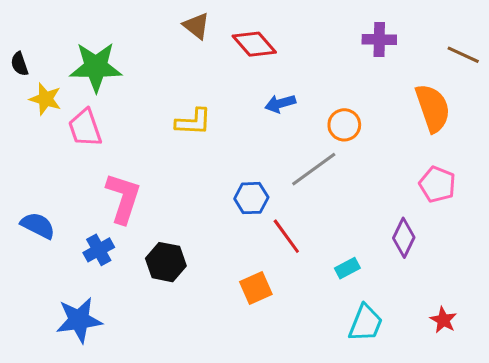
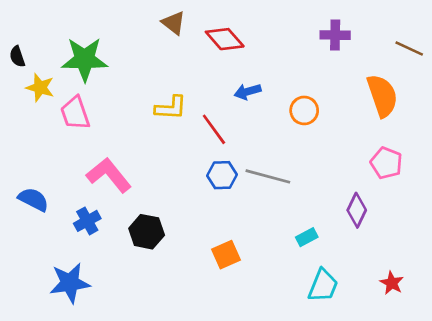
gray line: (314, 169) -> (268, 176), moved, turned 51
pink L-shape: (123, 198) -> (109, 175), turned -57
red line: (286, 236) -> (214, 129), moved

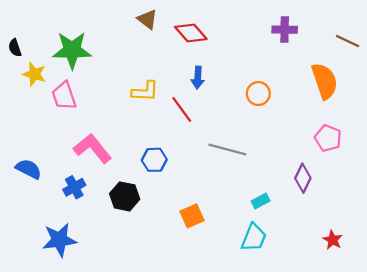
blue arrow: (248, 92) -> (198, 78), moved, turned -70
blue hexagon: (222, 175) -> (154, 160), moved
cyan trapezoid: (323, 286) -> (254, 238), moved

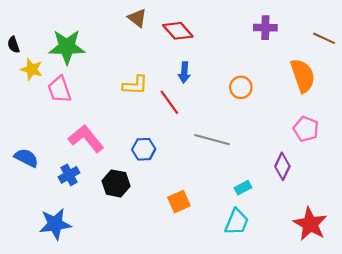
red star: (333, 240) -> (310, 224), size x1.8

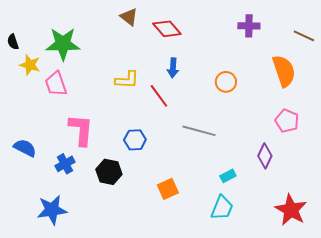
pink L-shape: (86, 139) -> (81, 130), turned 44

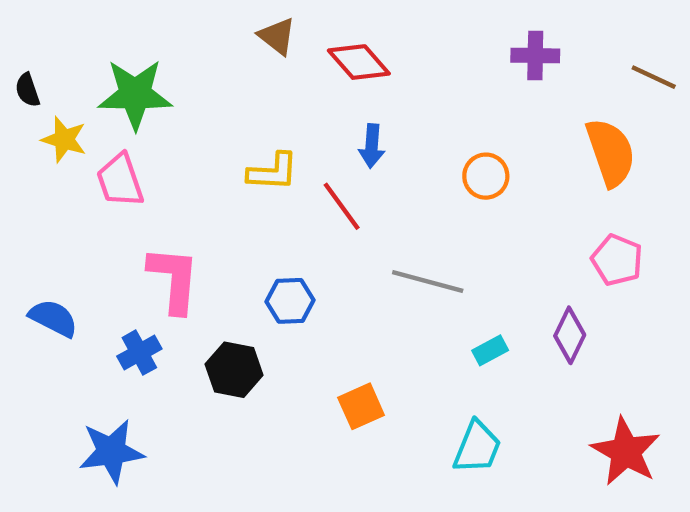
cyan rectangle: (228, 176) -> (490, 350), moved

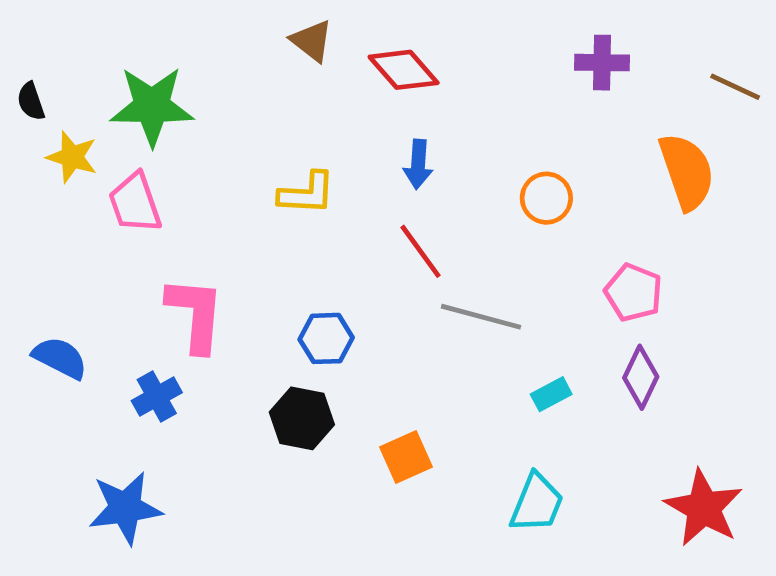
red line: (342, 206) -> (421, 251), moved
pink pentagon: (617, 260) -> (633, 293), moved
black hexagon: (234, 370) -> (302, 418), moved

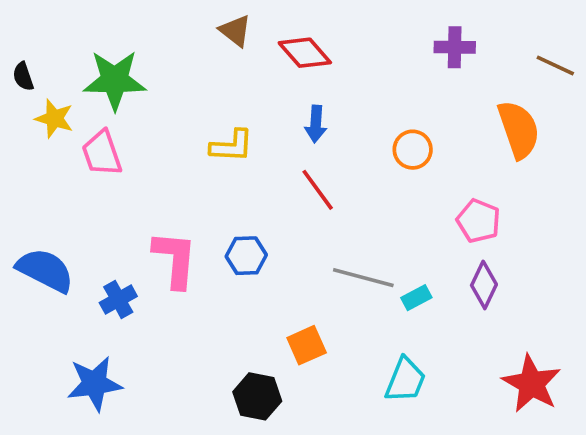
pink L-shape: (195, 314) -> (175, 259), moved
gray line: (481, 317) -> (363, 278), moved
blue semicircle: (60, 358) -> (45, 270), size x1.4
black hexagon: (302, 418) -> (257, 396), moved

